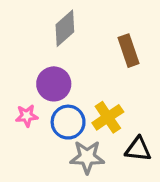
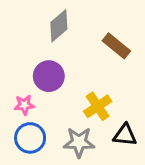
brown rectangle: (129, 51) -> (116, 46), turned -32
blue circle: (68, 122) -> (30, 138), moved

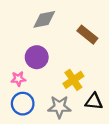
gray diamond: (59, 26) -> (44, 19), turned 30

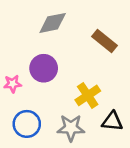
pink star: (18, 79) -> (13, 84), moved

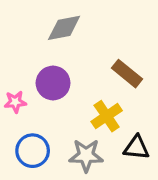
brown rectangle: (105, 41) -> (127, 74), moved

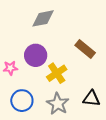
yellow cross: (107, 116) -> (57, 73), moved
gray star: (86, 155) -> (58, 104), turned 30

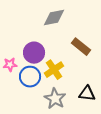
gray diamond: (43, 18) -> (54, 18), moved
blue circle: (22, 101) -> (30, 77), moved

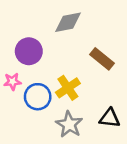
purple circle: (34, 53) -> (29, 51), moved

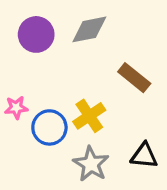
purple circle: (29, 51) -> (36, 34), moved

